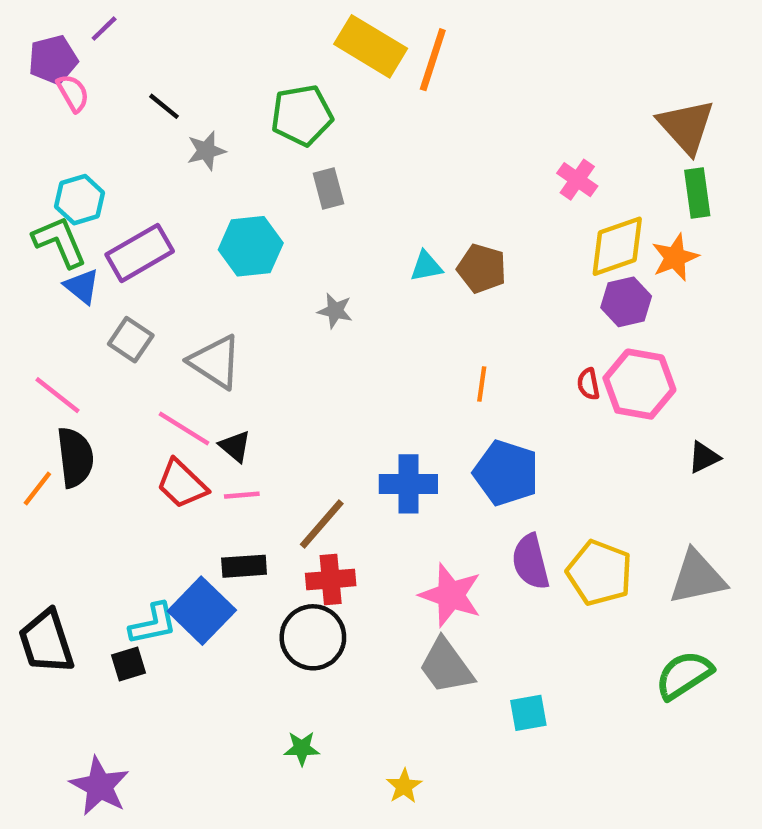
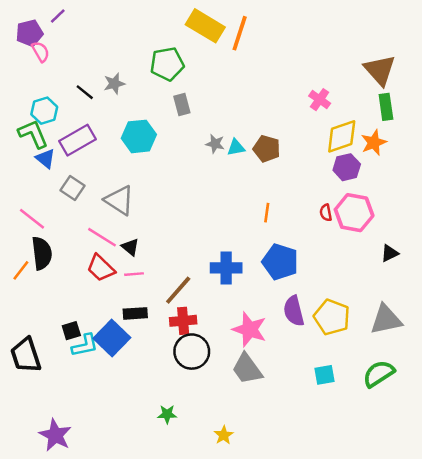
black line: (164, 106) -> (85, 92), moved
gray star: (335, 311) -> (215, 144), moved
black circle: (313, 637) -> (192, 352), moved
black square: (128, 664) -> (71, 331), moved
cyan square: (528, 713) -> (325, 375), moved

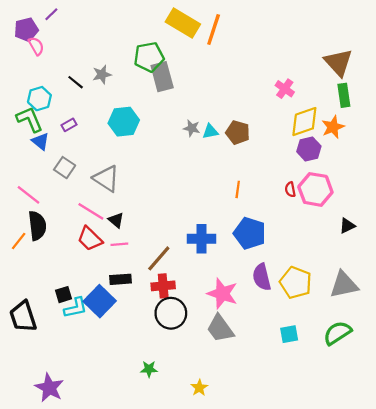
gray rectangle: (182, 104) -> (162, 77), moved, size x1.5
purple rectangle: (77, 140) -> (69, 125), size x0.5

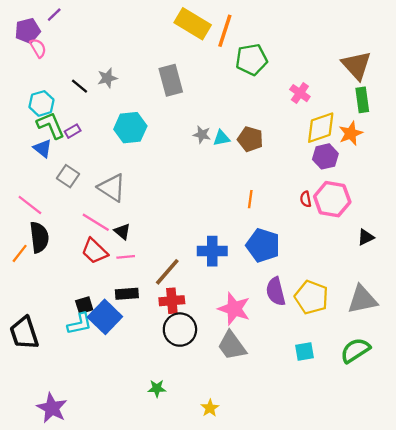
green pentagon: (149, 57) -> (251, 60), moved
green L-shape: (30, 119) -> (51, 125), moved
black square: (64, 295) -> (84, 305), moved

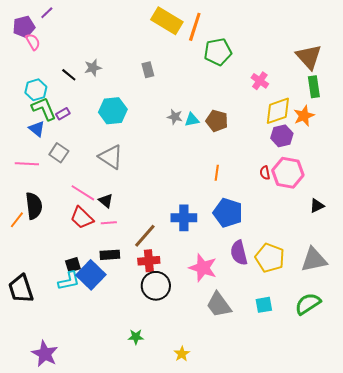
gray rectangle: (171, 80) -> (148, 70), size x0.6
gray triangle: (112, 188) -> (111, 157), moved
pink line: (30, 205) -> (27, 164), moved, turned -35
gray trapezoid: (232, 346) -> (219, 305), moved

